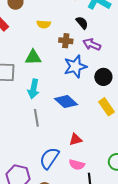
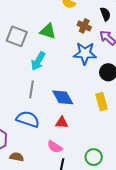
blue diamond: (66, 102) -> (63, 97), moved
blue semicircle: (49, 158) -> (28, 119), moved, turned 55

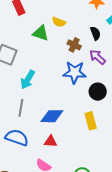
green triangle: (48, 31) -> (41, 33), moved
blue diamond: (63, 97) -> (52, 116), turned -60

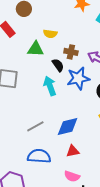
black semicircle: (95, 33) -> (58, 65), moved
cyan arrow: (28, 80) -> (50, 86), moved, turned 144
gray line: (21, 108) -> (35, 126), turned 66

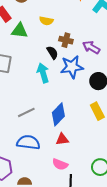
green triangle: (36, 49) -> (20, 31), moved
blue diamond: (68, 127) -> (58, 114), turned -35

